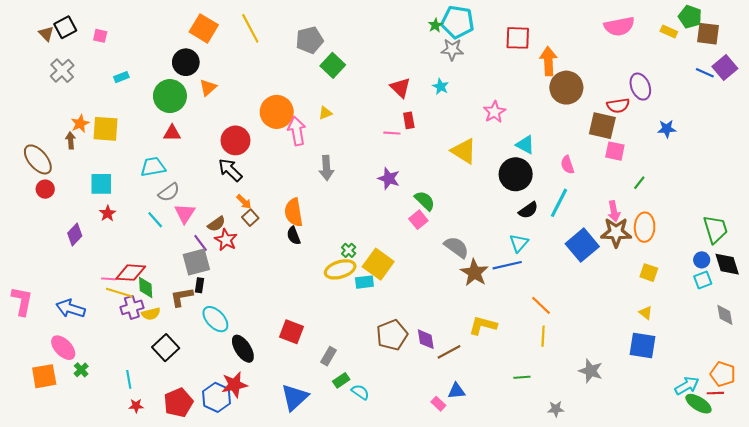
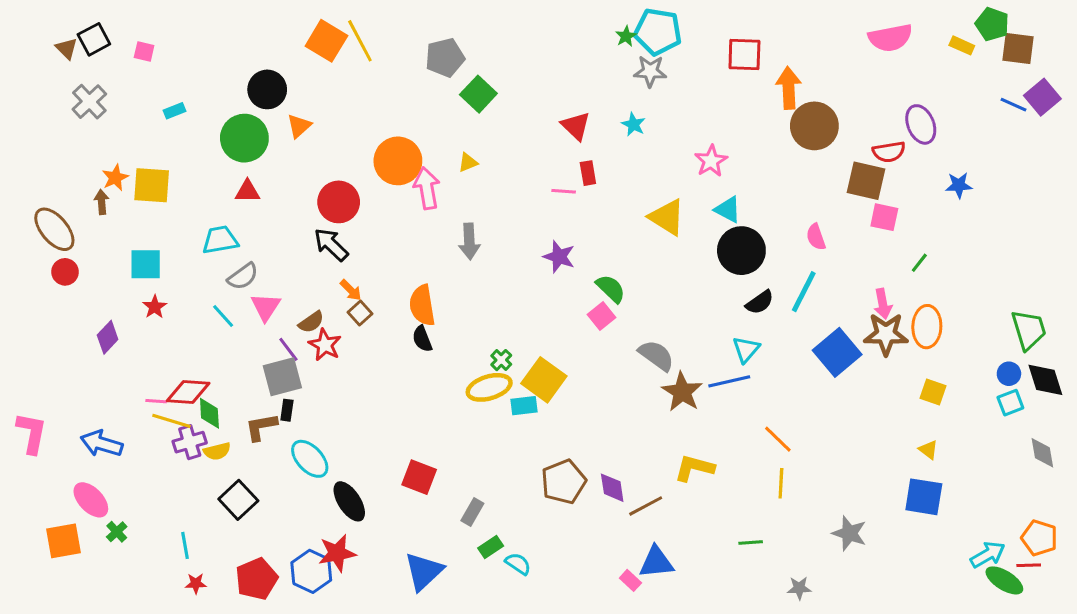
orange square: (204, 28) -> (326, 41), moved
cyan triangle: (525, 145) -> (728, 210), moved
blue triangle: (456, 391) -> (656, 562), size x1.4

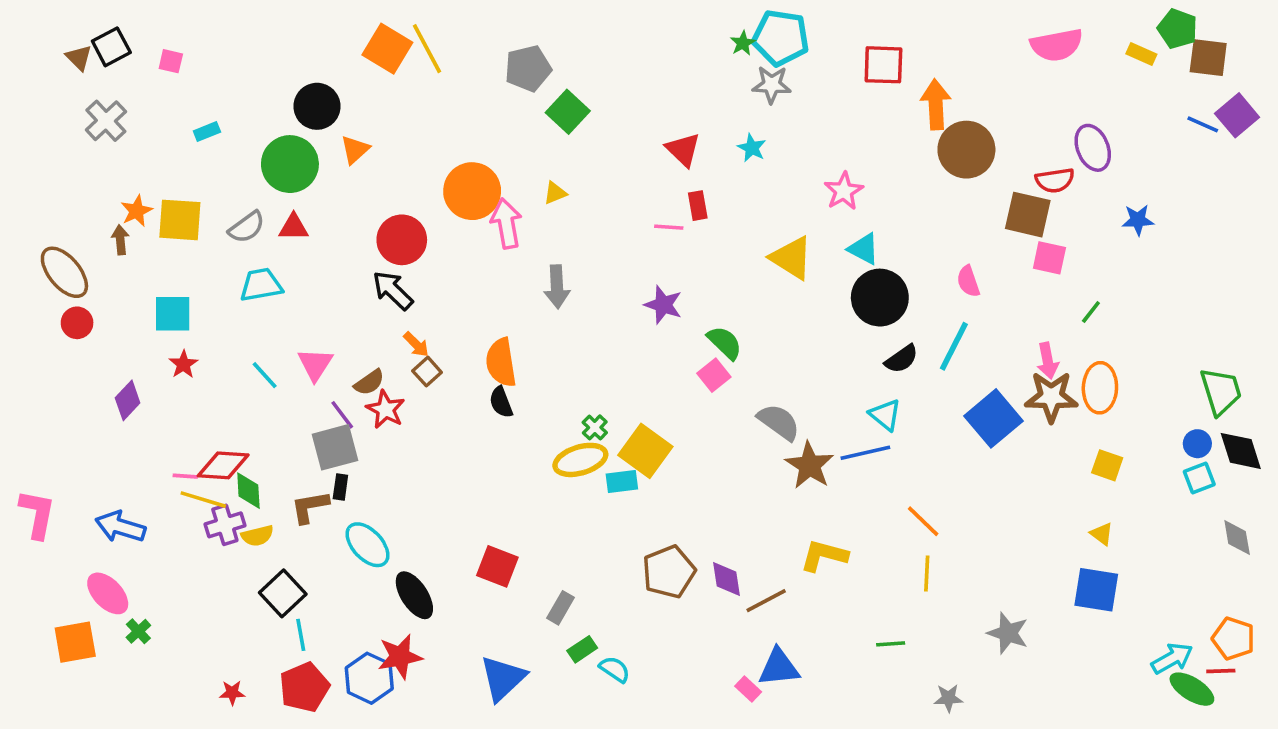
gray semicircle: (243, 276) -> (247, 227), moved
cyan triangle: (746, 349) -> (885, 415), turned -32
cyan line: (185, 545) -> (301, 635), moved

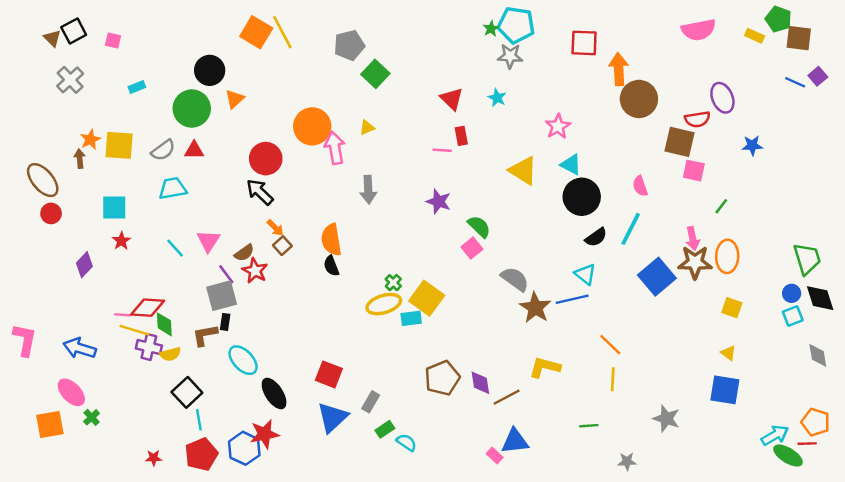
purple square: (1237, 115) -> (818, 76), size x0.7
purple cross: (225, 525) -> (149, 347), turned 30
blue triangle: (503, 678) -> (332, 417), moved

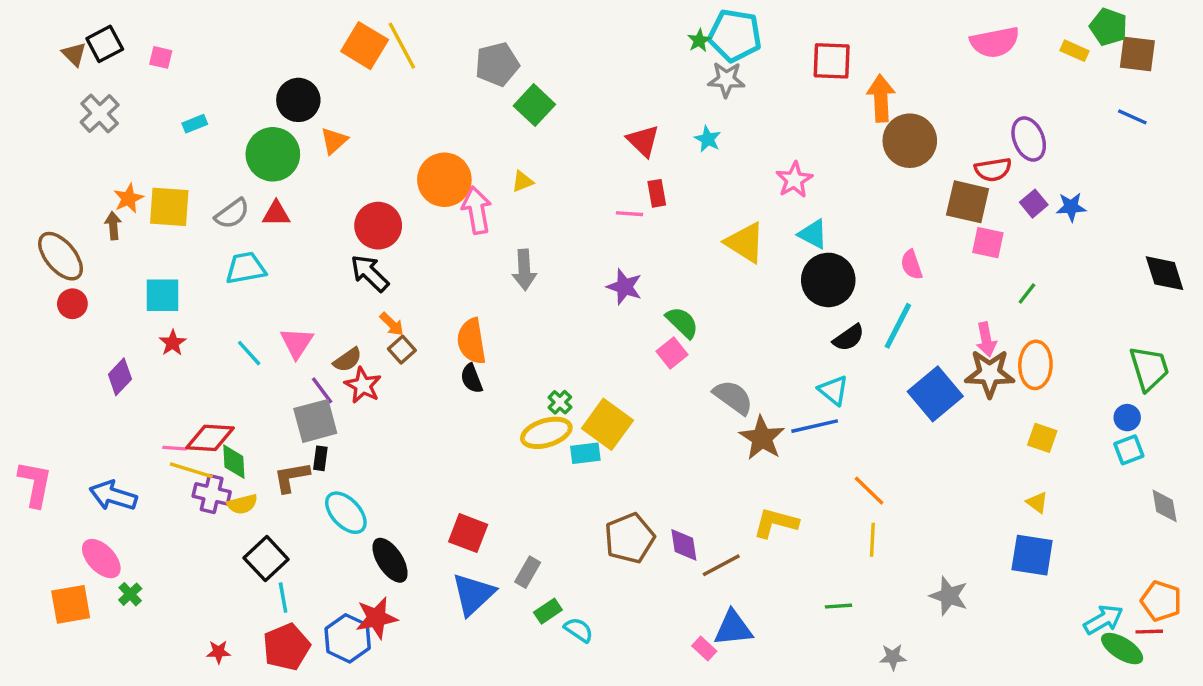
purple square: (818, 76) -> (1034, 204), moved
black diamond: (820, 298) -> (1165, 273), moved

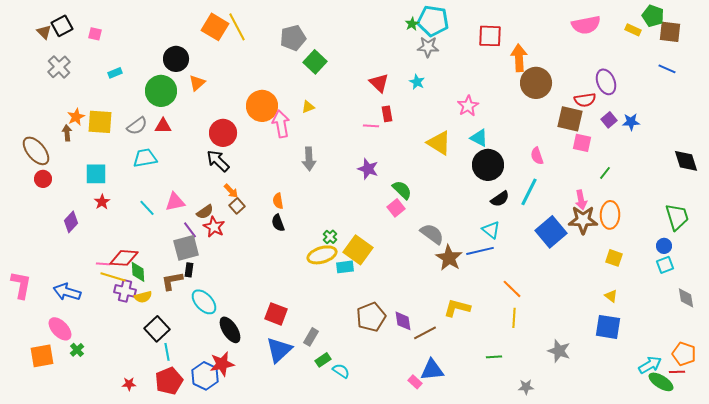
orange semicircle: (472, 341) -> (278, 201), size x0.6
pink triangle: (297, 343) -> (175, 202), turned 45

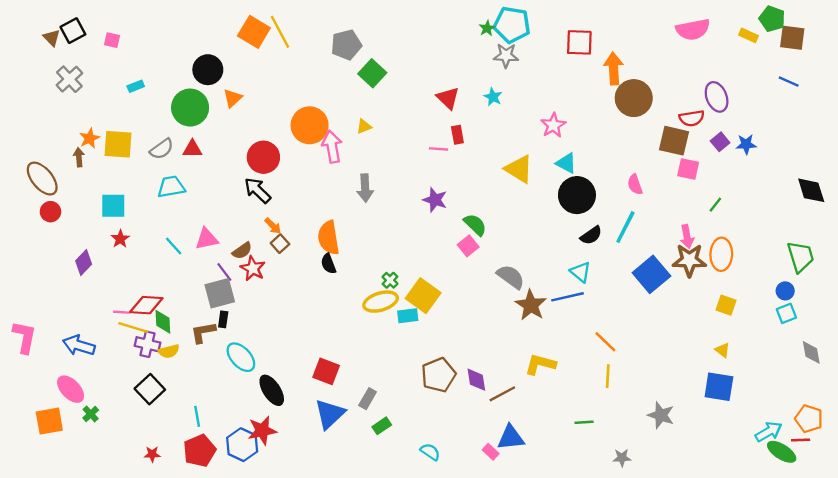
orange semicircle: (278, 201) -> (328, 238), size x1.8
black square: (157, 329) -> (150, 389), moved
cyan semicircle: (341, 371) -> (430, 452), moved

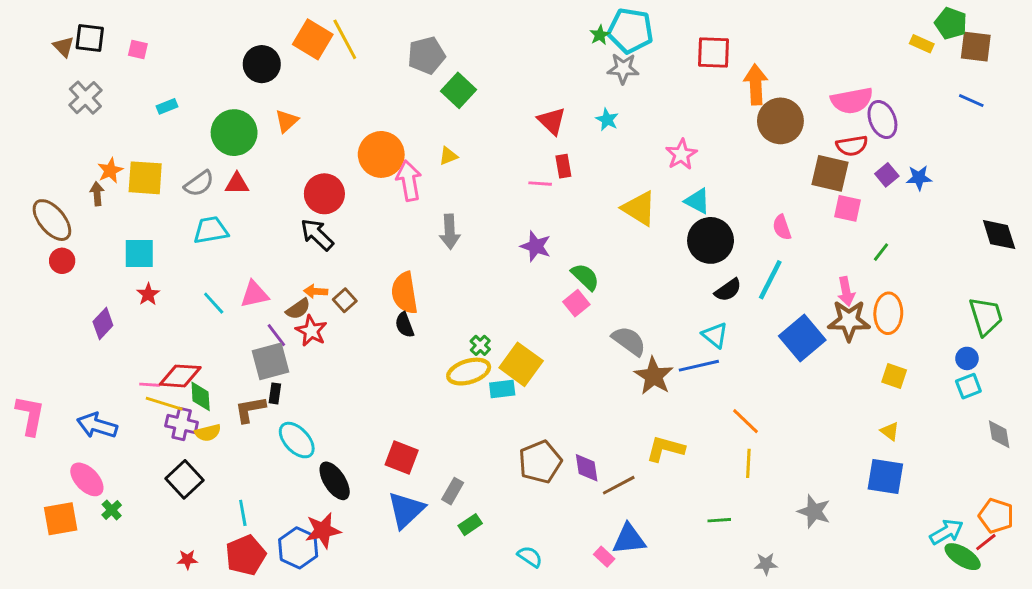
pink semicircle: (693, 29) -> (852, 101), moved
black square: (73, 31) -> (90, 38), turned 35
black circle: (208, 70) -> (262, 64), moved
orange arrow: (273, 226) -> (316, 291), moved, turned 138
red line: (801, 440) -> (986, 542), turned -36

